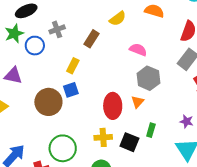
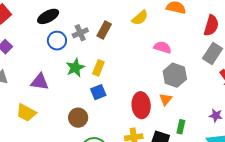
green star: (14, 33) -> (75, 68), moved
brown rectangle: (92, 39) -> (104, 30), moved
blue circle: (35, 46) -> (57, 41), moved
brown circle: (48, 102) -> (78, 118), moved, size x0.7

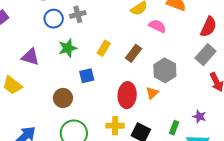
brown rectangle: (104, 30) -> (134, 53), moved
pink semicircle: (162, 47) -> (157, 26), moved
yellow rectangle: (98, 68) -> (104, 48), moved
green rectangle: (181, 127) -> (174, 128), moved

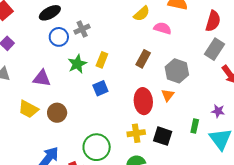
yellow rectangle: (104, 48) -> (102, 60), moved
brown circle: (63, 98) -> (57, 113), moved

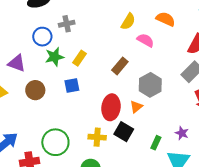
yellow semicircle: (142, 14) -> (128, 22), turned -30
blue circle: (59, 37) -> (42, 37), moved
brown circle: (57, 113) -> (35, 90), moved
black square: (163, 136) -> (124, 132), moved

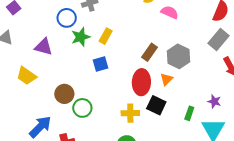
brown rectangle: (120, 66) -> (150, 52), moved
brown circle: (35, 90) -> (64, 94), moved
green circle: (55, 142) -> (82, 108), moved, size x0.7

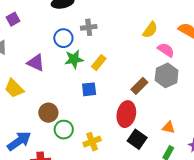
gray hexagon: (179, 56) -> (167, 75), moved
orange triangle: (166, 79) -> (169, 128), moved, turned 48
yellow cross: (130, 113) -> (92, 142), moved, turned -30

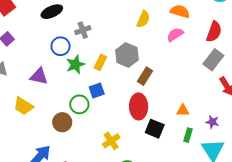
pink semicircle: (166, 50) -> (175, 35), moved, turned -54
gray hexagon: (167, 75) -> (127, 55), moved
green circle: (64, 130) -> (79, 104), moved

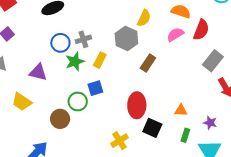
gray cross: (83, 30) -> (83, 39), moved
red semicircle: (214, 32) -> (201, 30), moved
gray hexagon: (127, 55) -> (126, 38), moved
brown rectangle: (145, 76) -> (148, 63), moved
yellow cross: (111, 141) -> (120, 141), moved

